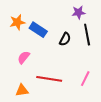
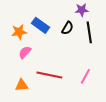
orange star: (17, 22) -> (19, 32), moved
black semicircle: (65, 39) -> (67, 28), moved

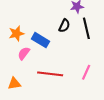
blue rectangle: (41, 25) -> (41, 40), moved
orange triangle: (22, 85) -> (14, 84), moved

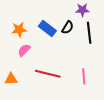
blue rectangle: (41, 40) -> (47, 28), moved
pink line: (86, 72) -> (84, 76), turned -35

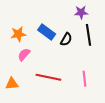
black semicircle: (68, 27) -> (66, 39), moved

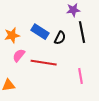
red line: (48, 77) -> (44, 63), moved

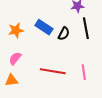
pink semicircle: (19, 55) -> (15, 58), moved
red line: (44, 63) -> (53, 71), moved

